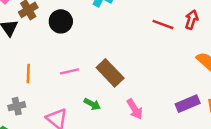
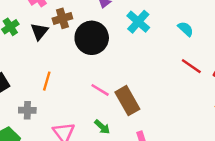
black circle: (61, 21) -> (92, 38), size x1.4
pink line: (69, 71) -> (100, 90), moved, turned 30

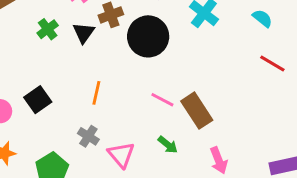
gray cross: (27, 110) -> (88, 136), moved, turned 35

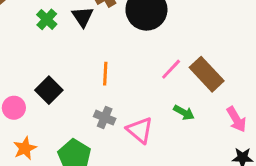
pink line: (162, 100) -> (171, 69), turned -65

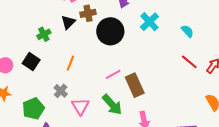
green cross: (47, 19) -> (44, 34), moved
black square: (49, 90) -> (31, 62), turned -30
green arrow: (184, 113) -> (112, 105), size x1.6

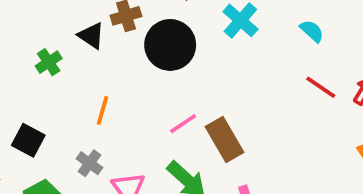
black triangle: (68, 22) -> (91, 36), turned -35
black square: (31, 62) -> (28, 140), moved

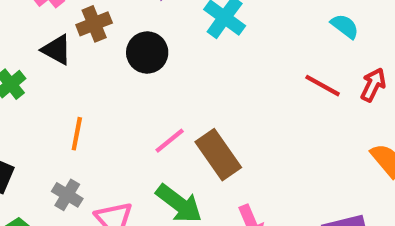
cyan semicircle: (312, 31) -> (345, 26), moved
black circle: (170, 45) -> (147, 53), size x0.7

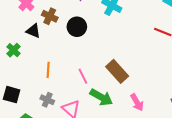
brown cross: (94, 24) -> (50, 16), turned -35
pink line: (170, 141) -> (83, 76), moved, turned -70

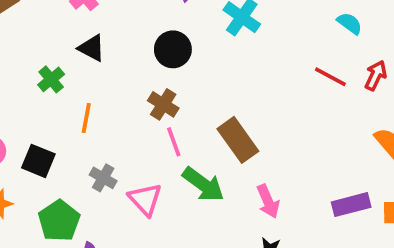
brown cross: (50, 16) -> (163, 104), moved
orange line: (48, 70) -> (86, 118), moved

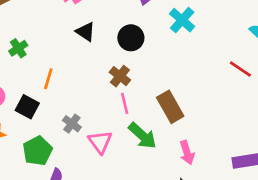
black triangle: (92, 48) -> (86, 32), moved
green cross: (51, 79) -> (18, 48), moved
orange line: (86, 118) -> (48, 79), moved

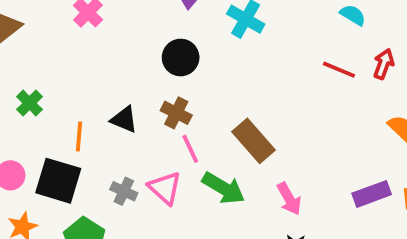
black triangle: (86, 32) -> (124, 119), moved
black square: (27, 107) -> (58, 181), size x1.4
pink triangle: (100, 142) -> (165, 188), moved

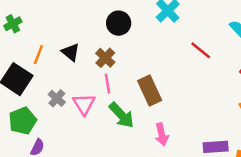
red line: (339, 70) -> (201, 50), moved

